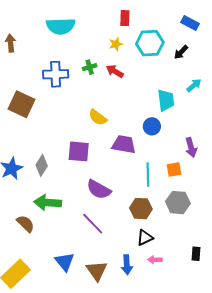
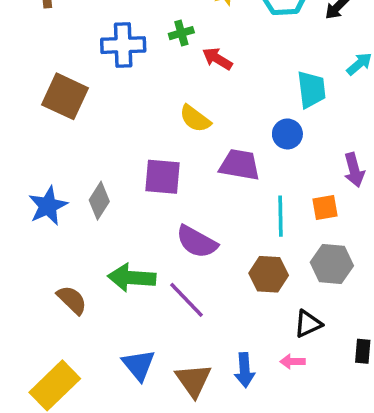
red arrow: (115, 71) -> (217, 59), moved
green arrow: (48, 203) -> (132, 278), moved
black triangle: (145, 238) -> (308, 324), moved

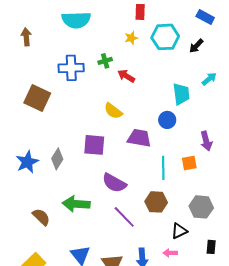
gray hexagon: (332, 264) -> (201, 207), moved
purple line: (186, 300) -> (124, 217), moved

